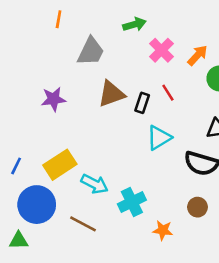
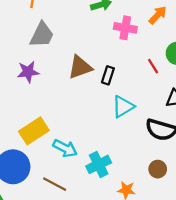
pink cross: (161, 50) -> (125, 28), turned -35
gray trapezoid: (91, 51) -> (42, 35), moved
orange arrow: (197, 55) -> (158, 15), moved
red line: (168, 93) -> (153, 66), moved

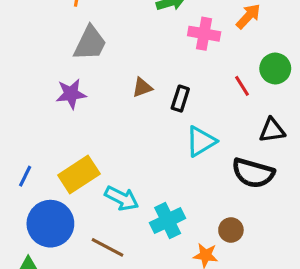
brown triangle: (80, 67) -> (142, 87), size x0.6
brown circle: (158, 169) -> (231, 230), moved

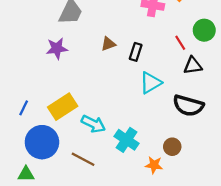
black triangle: (272, 130) -> (193, 66), moved
cyan cross: (168, 220) -> (127, 140), turned -30

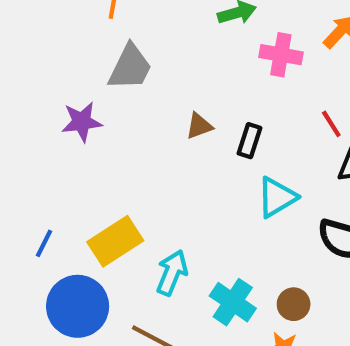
purple star: (57, 48) -> (82, 122), moved
cyan arrow: (93, 124) -> (172, 273), turned -95
brown circle: (172, 147) -> (294, 304), moved

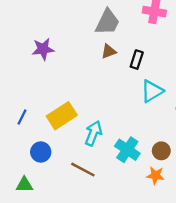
gray trapezoid: (130, 67) -> (107, 22), moved
blue circle: (78, 306) -> (41, 152), size x0.6

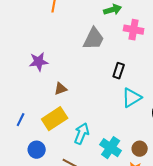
brown triangle: (109, 51) -> (61, 89), moved

